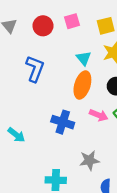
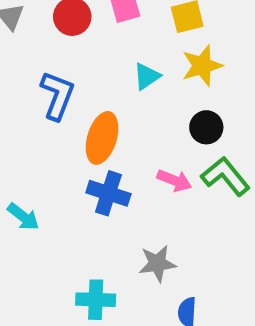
cyan triangle: (84, 58) -> (147, 76), turned 35
orange ellipse: (82, 85) -> (102, 138), moved

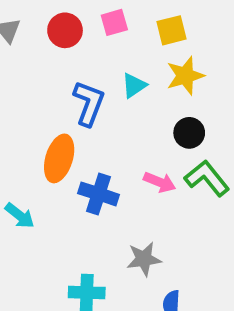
blue L-shape: (57, 95) -> (89, 103), moved
orange ellipse: (102, 138) -> (59, 158), moved

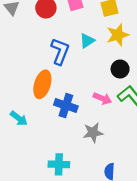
gray star: (144, 259) -> (93, 133), moved

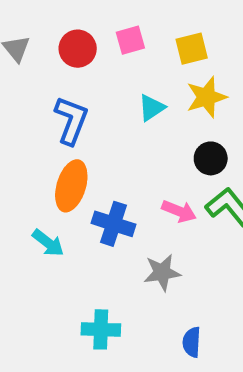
blue L-shape: (60, 51) -> (71, 120), moved
cyan arrow: (19, 118) -> (48, 243), moved

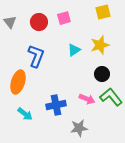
yellow square: (192, 49) -> (103, 12), moved
orange ellipse: (71, 186) -> (18, 82), moved
blue cross: (114, 224) -> (56, 105), turned -30

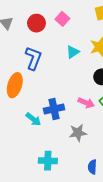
pink square: (64, 18) -> (62, 19), turned -32
cyan arrow: (25, 114) -> (33, 119), moved

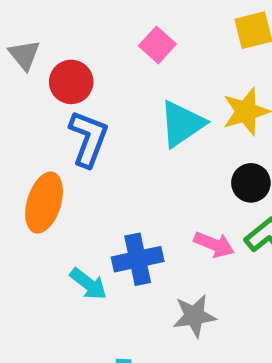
red circle: (36, 23) -> (71, 82), moved
cyan triangle: (73, 52) -> (182, 124), size x1.5

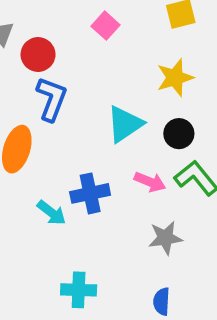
cyan triangle: (182, 124) -> (125, 124), moved
gray star: (194, 316) -> (165, 238), moved

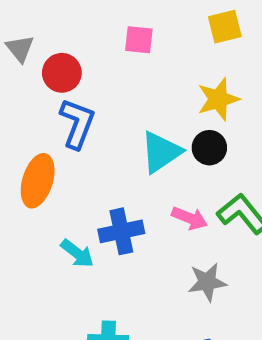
pink square: (106, 26) -> (139, 40), turned -36
black circle: (179, 134) -> (209, 148), moved

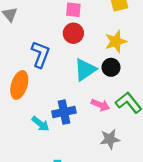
red circle: (62, 73) -> (73, 33), moved

